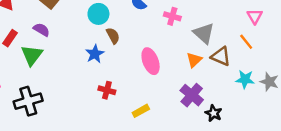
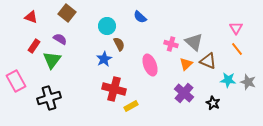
pink cross: (172, 16) -> (171, 44), moved
orange line: (246, 42) -> (237, 49), moved
red cross: (107, 90) -> (114, 89), size x1.6
yellow rectangle: (141, 111) -> (131, 106), moved
black star: (214, 113) -> (213, 103), moved

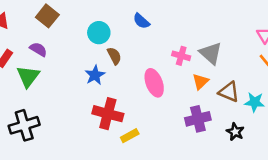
brown triangle: (208, 61) -> (229, 92), moved
purple cross: (184, 93) -> (198, 119), turned 36

